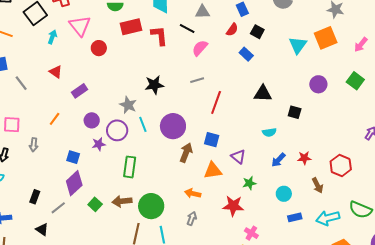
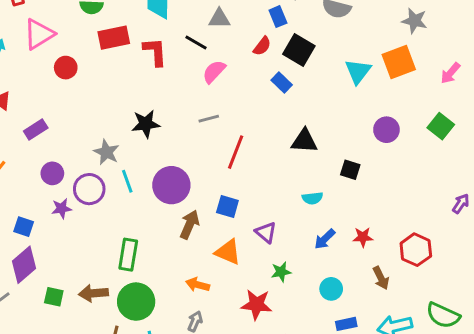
pink triangle: (80, 26) -> (39, 34), turned 35
black square: (257, 32) -> (299, 50), size x1.5
green rectangle: (130, 167) -> (128, 255), moved
orange triangle: (213, 171) -> (228, 252), turned 30
green square: (95, 204) -> (54, 297), turned -32

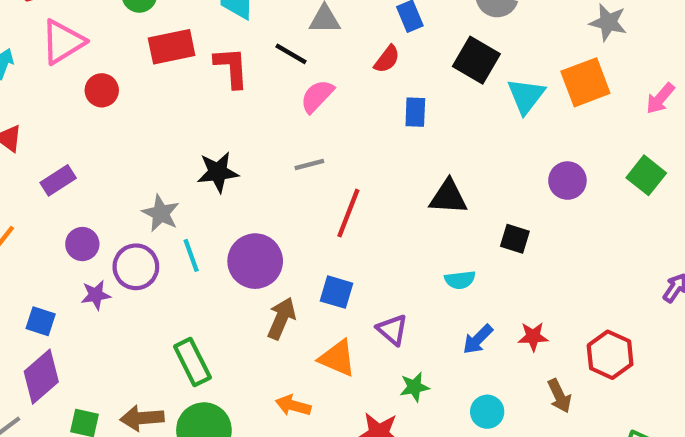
black square: (299, 50) -> (476, 60), moved
blue rectangle: (282, 83) -> (415, 112), turned 48
green rectangle: (128, 255) -> (192, 362), turned -36

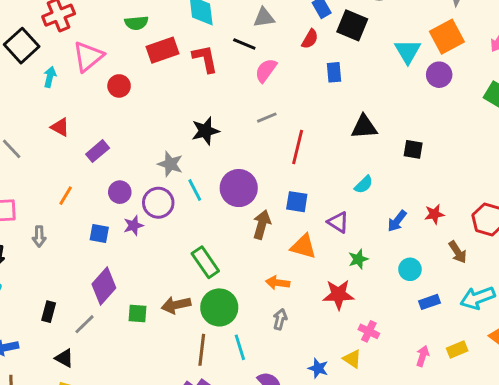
black square: (476, 60) -> (352, 25), moved
purple circle: (567, 181) -> (439, 75), moved
cyan semicircle: (460, 280) -> (364, 185), moved, turned -30
blue square: (41, 321) -> (99, 233), moved

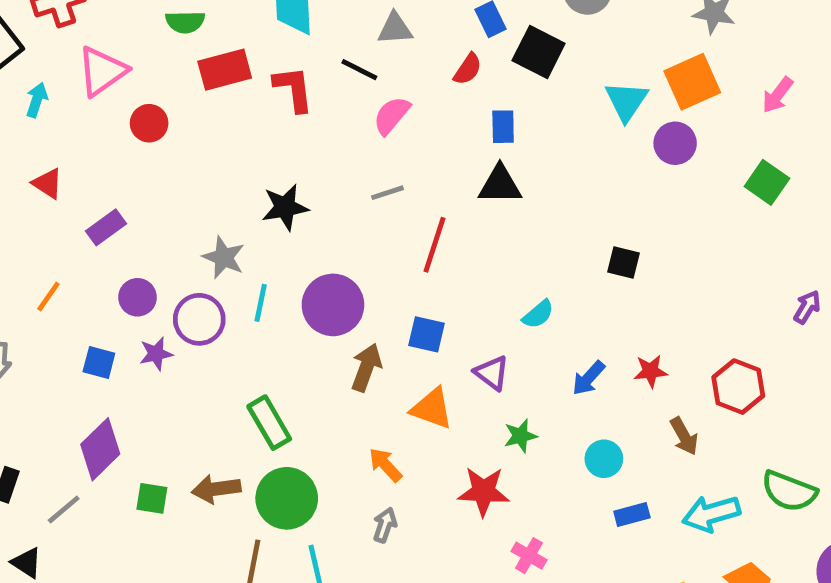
black triangle: (364, 127) -> (500, 185), moved
cyan line: (195, 190) -> (261, 303), turned 35
orange arrow: (278, 283) -> (385, 465), turned 35

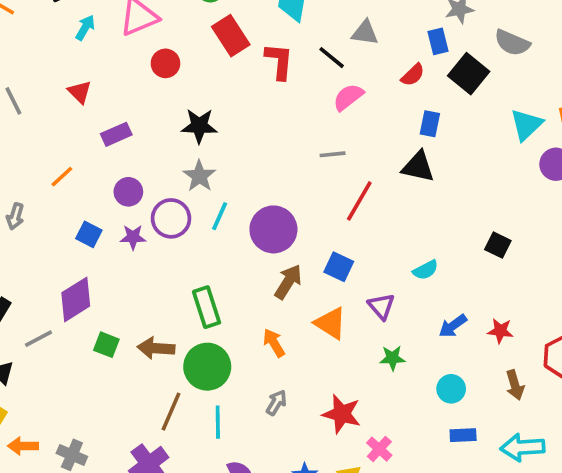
red rectangle: (225, 70) -> (231, 36), turned 60
black star: (285, 207) -> (199, 126), moved
orange arrow: (385, 465) -> (274, 343), moved
red star: (483, 491) -> (342, 414), moved

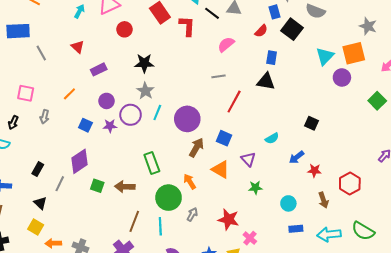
black line: (332, 58) -> (212, 13), moved
blue arrow: (453, 326) -> (296, 157), moved
gray line: (38, 339) -> (60, 184), turned -35
green circle: (207, 367) -> (169, 198), moved

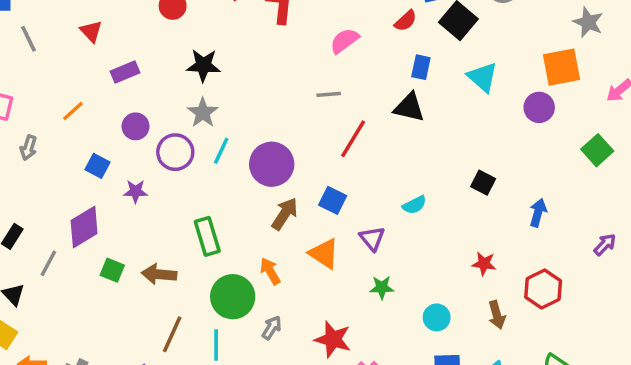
cyan triangle: (325, 56) -> (483, 77), moved, turned -36
purple star: (110, 126) -> (136, 191), moved
blue arrow: (296, 157) -> (538, 213), moved, turned 140

